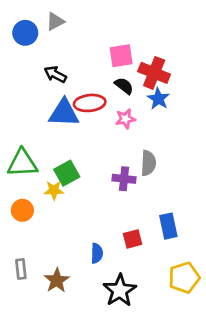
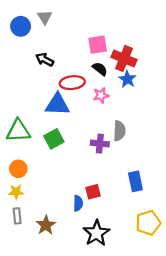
gray triangle: (55, 21) -> (45, 17), turned -35
blue triangle: (64, 113) -> (57, 104), moved
yellow star: (54, 190) -> (16, 192), moved
red square: (133, 239) -> (93, 192), moved

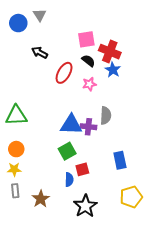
red ellipse: (72, 83) -> (64, 73), turned -55
blue triangle: (57, 104) -> (71, 125), moved
green square: (54, 139) -> (67, 151), moved

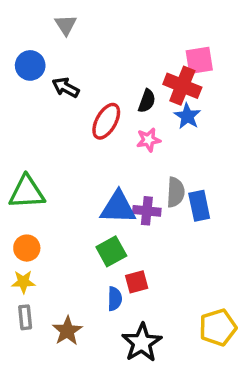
blue circle: (18, 23) -> (30, 65), moved
pink square: (86, 39) -> (199, 60), moved
black semicircle: (88, 61) -> (147, 101), turned 72
blue rectangle: (120, 160) -> (199, 206), moved

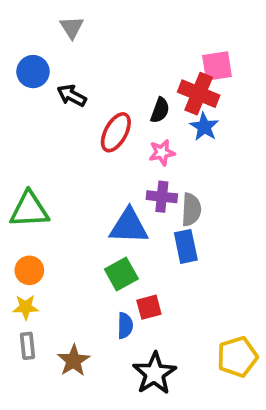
blue rectangle: (199, 206) -> (186, 246), moved
purple cross: (147, 211) -> (162, 197), moved

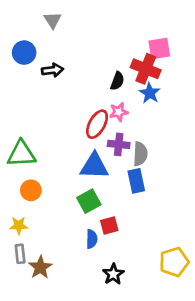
black arrow: (72, 95) -> (52, 70), turned 145
red ellipse: (116, 132) -> (97, 124), moved
orange circle: (29, 270) -> (31, 190), moved
brown star: (73, 361) -> (40, 267), moved
black star: (154, 373) -> (113, 274), size x0.7

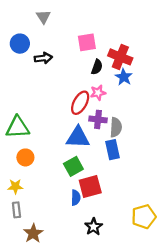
pink square: (159, 49) -> (87, 42), moved
red square: (109, 225) -> (90, 186), size x1.5
brown star: (40, 267) -> (33, 233), moved

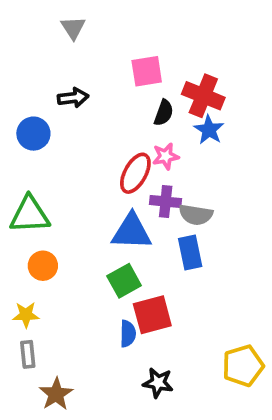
blue circle: (20, 44) -> (33, 134), moved
gray semicircle: (116, 127) -> (196, 215), turned 96
black star: (94, 227) -> (158, 383), turned -30

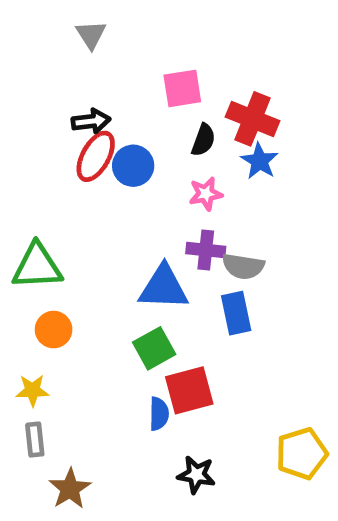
blue circle: (33, 134) -> (133, 166), moved
red ellipse: (135, 173) -> (96, 156), moved

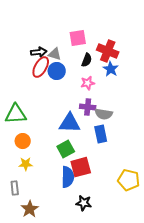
gray triangle: (91, 35) -> (55, 54), moved, turned -40
yellow star: (32, 390) -> (26, 164), moved
blue semicircle: (159, 414) -> (68, 177), size x1.5
yellow pentagon: (302, 454) -> (129, 180), moved, turned 30

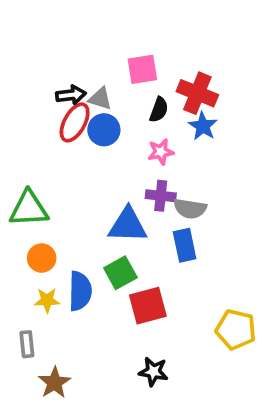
blue semicircle: (68, 177) -> (80, 291), moved

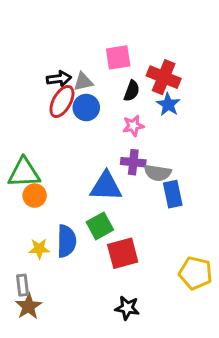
gray triangle: (100, 99) -> (83, 82), turned -30
blue rectangle: (185, 245) -> (173, 194), moved
orange circle: (42, 258) -> (35, 196), moved
brown star: (54, 383) -> (29, 306), moved

